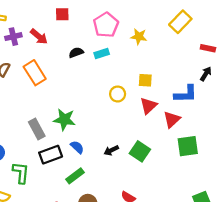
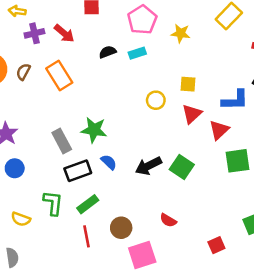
black arrow: (111, 150) -> (148, 166), size x1.5
green L-shape: (21, 173) -> (53, 203), moved
green rectangle: (75, 176) -> (88, 204), moved

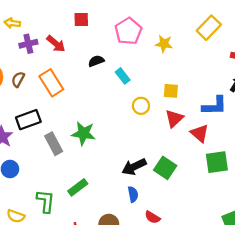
cyan rectangle: (137, 53) -> (123, 76), moved, turned 70
red triangle: (219, 130) -> (200, 133), turned -36
blue semicircle: (109, 162) -> (133, 194), moved, turned 35
black rectangle: (78, 171) -> (28, 120), moved
green rectangle: (88, 204) -> (78, 187), moved

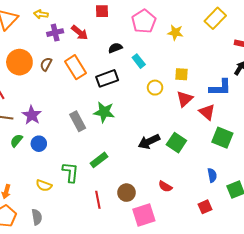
black rectangle: (28, 120) -> (107, 78), moved
green square: (217, 162) -> (222, 138), turned 30
blue semicircle: (133, 194) -> (212, 175), moved

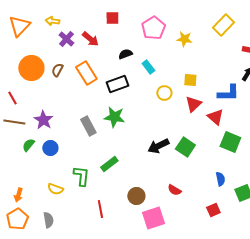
purple cross: (55, 33) -> (66, 39), turned -35
red line: (98, 200) -> (100, 209), moved

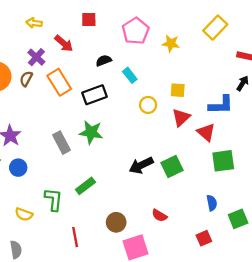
yellow arrow: (52, 21) -> (34, 23), moved
purple cross: (66, 39) -> (36, 57), moved
green square: (230, 142) -> (223, 161), turned -30
green square: (185, 147) -> (172, 166), turned 30

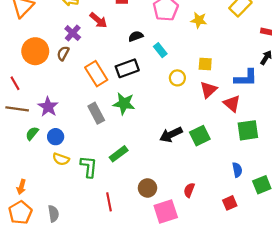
orange rectangle: (59, 82) -> (96, 74), moved
yellow semicircle: (24, 214) -> (61, 159), moved
red semicircle: (159, 215) -> (189, 190), moved, turned 80

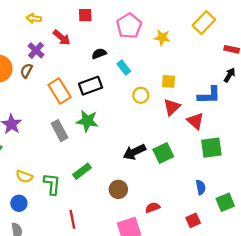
blue circle: (56, 137) -> (19, 203), moved
brown circle: (147, 188) -> (118, 189), moved
red semicircle: (189, 190) -> (153, 208), turned 48

